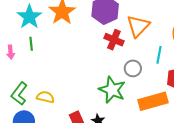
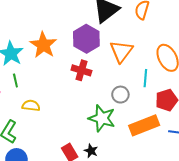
red cross: (114, 40) -> (81, 70), moved
yellow semicircle: (45, 97) -> (31, 106), moved

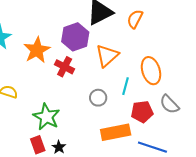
orange star: (43, 45) -> (37, 50), moved
green star: (102, 118) -> (46, 117), moved

